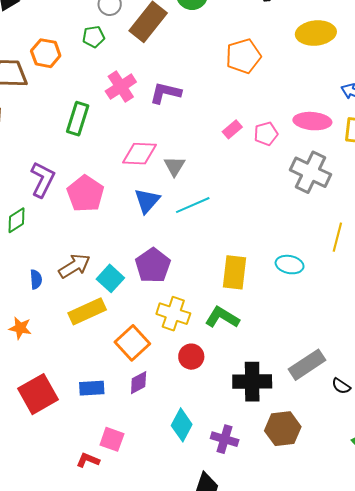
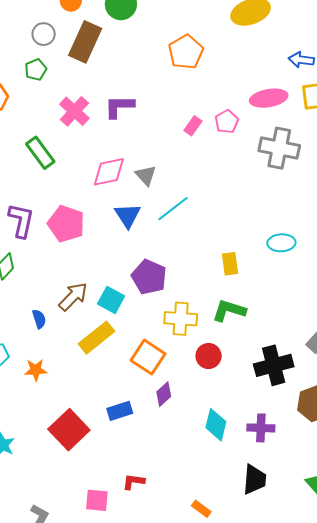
green rectangle: (78, 119) -> (40, 153), turned -40
yellow rectangle: (235, 272) -> (230, 264), size x0.7
pink square: (112, 439) -> (97, 500), moved

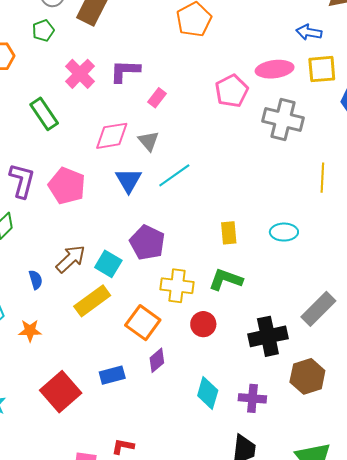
pink pentagon: (227, 122) -> (232, 91), size x1.4
pink rectangle: (193, 126) -> (157, 98), moved
cyan ellipse: (281, 243) -> (284, 232), moved

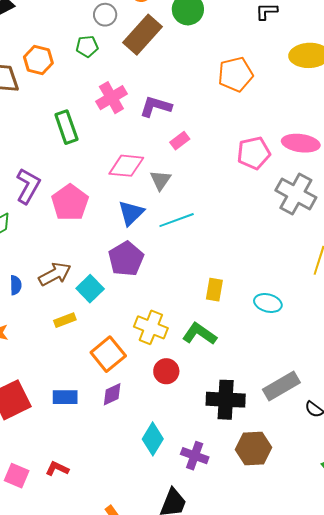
purple pentagon: (147, 243) -> (126, 259), moved
yellow rectangle: (92, 301) -> (65, 320), size x0.6

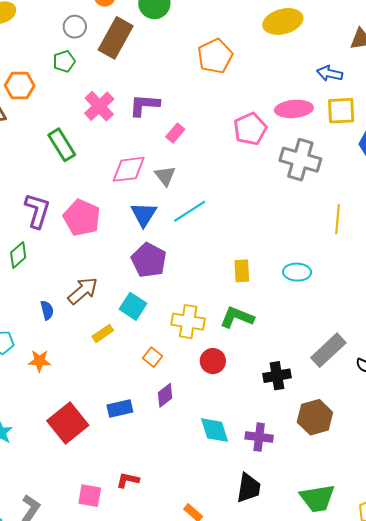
cyan square: (90, 289) -> (133, 306), moved
orange square: (108, 354) -> (152, 357), size x0.6
black cross: (226, 400) -> (277, 376), size x0.7
cyan diamond: (153, 439) -> (215, 430), turned -36

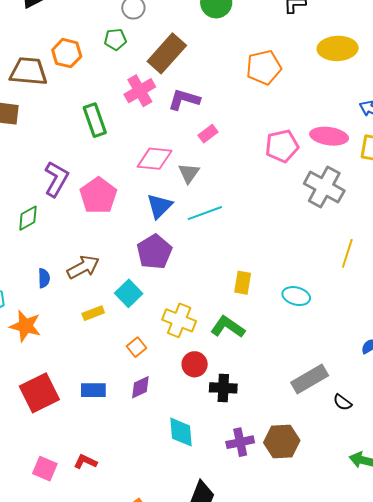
brown rectangle: (116, 38) -> (167, 53), moved
orange star: (39, 361) -> (25, 326), size x1.4
black cross: (277, 376) -> (223, 388), moved
purple cross: (259, 437) -> (240, 442), moved, turned -32

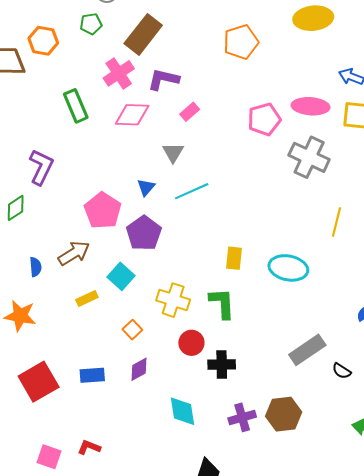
pink diamond: (155, 159) -> (132, 115), moved
pink pentagon: (98, 196) -> (103, 211), moved
blue triangle: (159, 206) -> (146, 187), size x0.7
cyan ellipse: (296, 296) -> (288, 268), size x1.4
green L-shape: (228, 327) -> (222, 303), turned 56

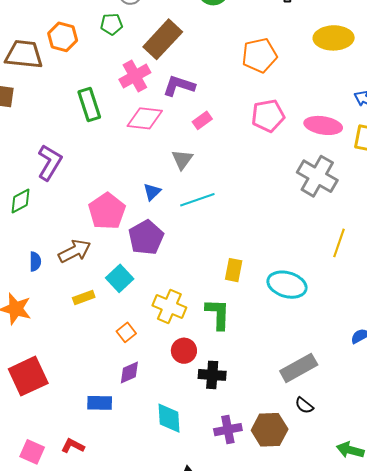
pink pentagon: (264, 119) -> (268, 116), moved
black semicircle: (342, 371) -> (304, 405), moved
blue rectangle: (92, 375) -> (100, 403), moved

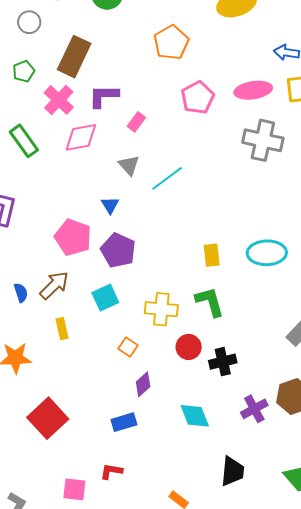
green pentagon: (112, 24) -> (24, 71), moved
cyan line: (197, 200) -> (167, 178), moved
blue semicircle: (35, 262) -> (21, 293), moved
cyan square: (120, 278) -> (105, 298), turned 36
yellow rectangle: (84, 297) -> (62, 329), moved, turned -65

